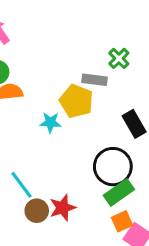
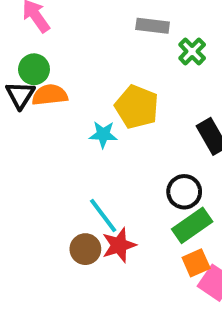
gray rectangle: (95, 80) -> (153, 26), moved
black circle: (113, 167) -> (184, 192), size x0.7
cyan line: (21, 185) -> (103, 215), moved

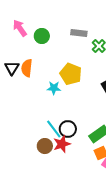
green circle: (34, 69) -> (42, 36), moved
orange semicircle: (50, 95) -> (27, 68), turned -78
black circle: (184, 192) -> (68, 129), moved

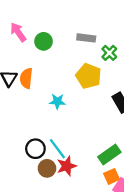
yellow pentagon: (71, 74) -> (89, 76), moved
black circle: (68, 129) -> (35, 149), moved

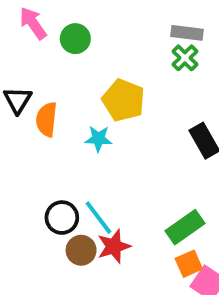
gray rectangle: (86, 38) -> (187, 33), moved
yellow pentagon: (89, 76) -> (123, 100), moved
orange semicircle: (26, 78) -> (46, 119), moved

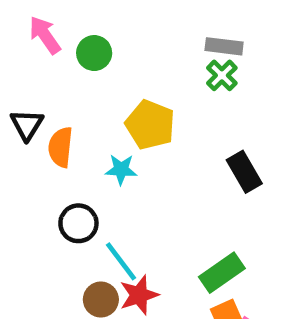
black circle: (62, 218) -> (78, 223), moved

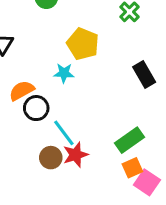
orange semicircle: (61, 147) -> (22, 91), moved, turned 55

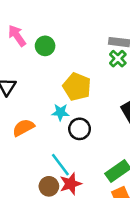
black circle: (36, 108) -> (80, 129), moved

